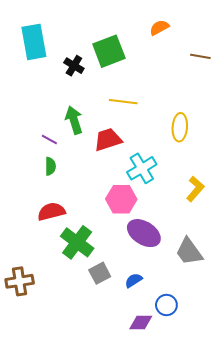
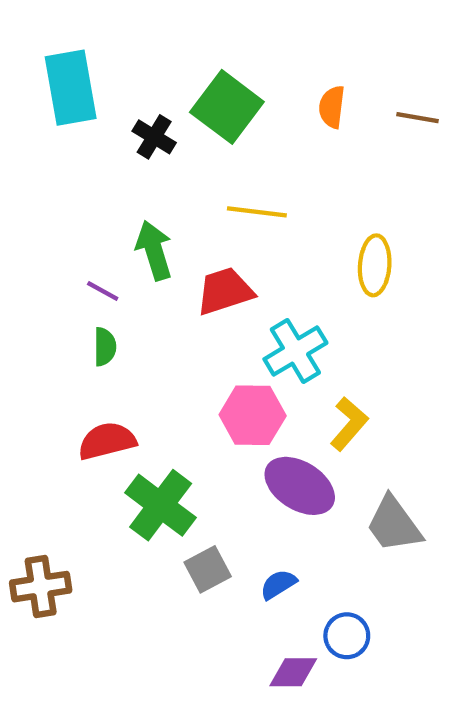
orange semicircle: (159, 28) -> (332, 107), moved, turned -54
green square: (109, 51) -> (227, 107), turned -32
yellow L-shape: (195, 189) -> (349, 424), moved

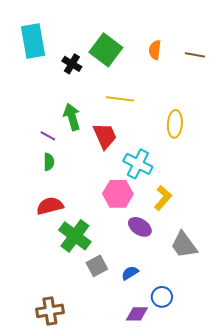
red trapezoid: (225, 291) -> (105, 136), turned 84
cyan cross: (295, 351) -> (138, 164), turned -32
purple ellipse: (300, 486) -> (140, 227), size x0.7
brown cross: (41, 587) -> (50, 311), moved

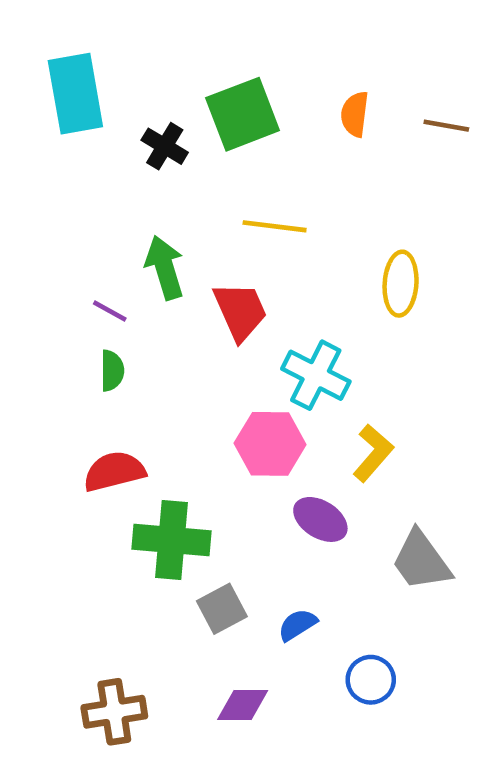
green square: (106, 50) -> (243, 114), turned 32
green cross: (75, 236) -> (172, 540), turned -32
purple diamond: (137, 314) -> (243, 705), moved

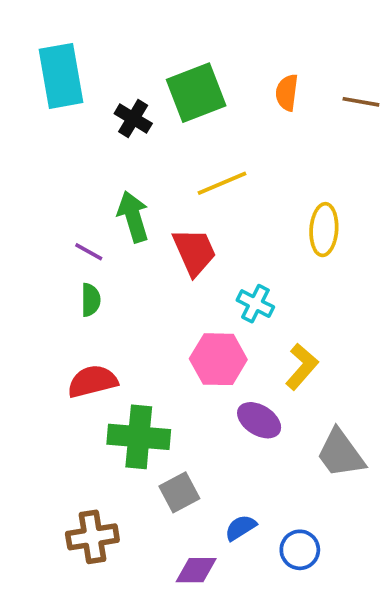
yellow line: (275, 226) -> (222, 183), turned -30
cyan cross: (316, 375) -> (255, 304), size x0.7
blue semicircle: (297, 625) -> (241, 528), moved
brown cross: (114, 712) -> (92, 537), moved

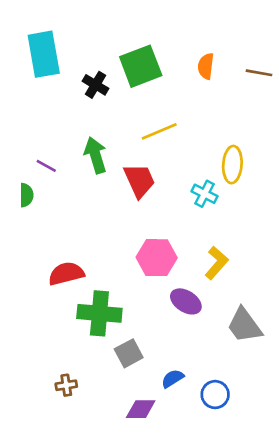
purple line: (89, 252) -> (46, 166), moved
green semicircle: (91, 300) -> (26, 195), moved
cyan cross: (255, 304) -> (204, 194), moved
brown cross: (92, 537) -> (66, 385), size x0.6

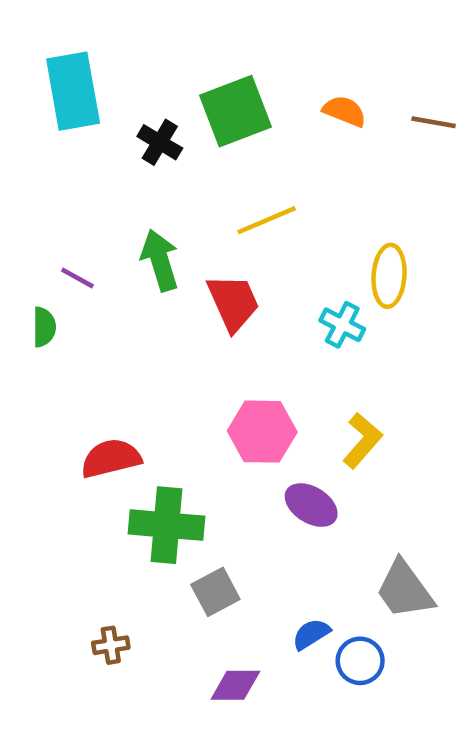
orange semicircle: (206, 66) -> (345, 111), turned 105
gray trapezoid: (244, 325) -> (405, 590), moved
blue semicircle: (173, 379) -> (311, 634), moved

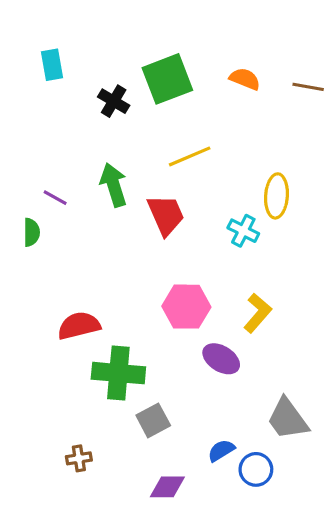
cyan rectangle: (73, 91) -> (52, 65), size x0.6

